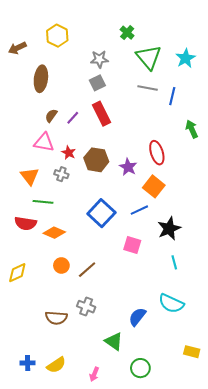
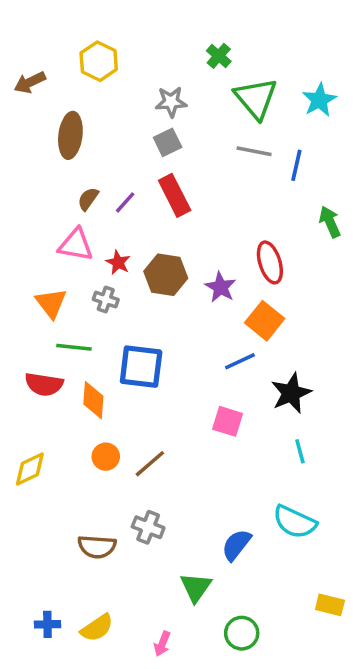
blue square: (101, 213) -> (141, 367), moved, turned -36
orange diamond: (54, 233) -> (93, 400), turned 70
green triangle: (114, 341) -> (196, 587), turned 30

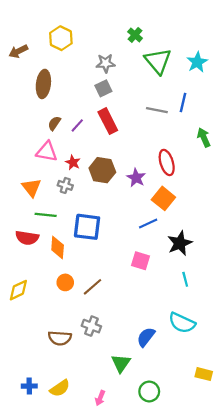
gray line: (254, 151) -> (157, 110), moved

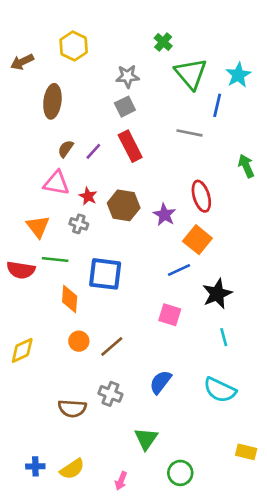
blue line: (183, 103) -> (217, 105), moved
red semicircle: (27, 238) -> (21, 270), moved
blue semicircle: (146, 337) -> (161, 382), moved

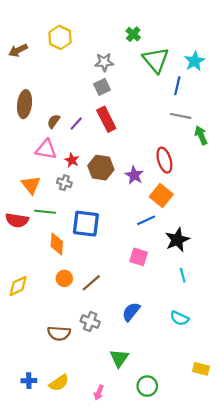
brown ellipse: (52, 101) -> (25, 104), moved
gray line: (190, 133) -> (181, 116), moved
cyan semicircle: (220, 390) -> (179, 318), size x0.7

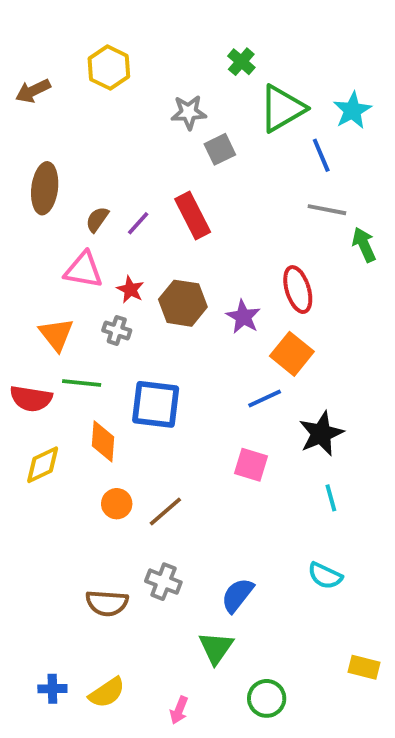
green triangle: (156, 60) -> (282, 108), turned 40
blue line: (177, 86) -> (321, 155), turned -36
gray square: (102, 87) -> (220, 149), moved
yellow diamond: (18, 286) -> (43, 465), moved
blue semicircle: (131, 312) -> (237, 595), moved

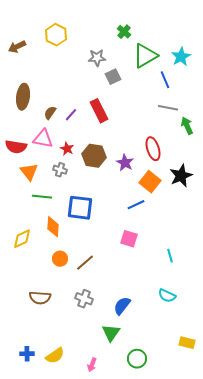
red semicircle: (31, 399) -> (16, 147), moved
black star: (321, 434) -> (181, 176), moved
brown semicircle: (107, 603) -> (40, 298), moved

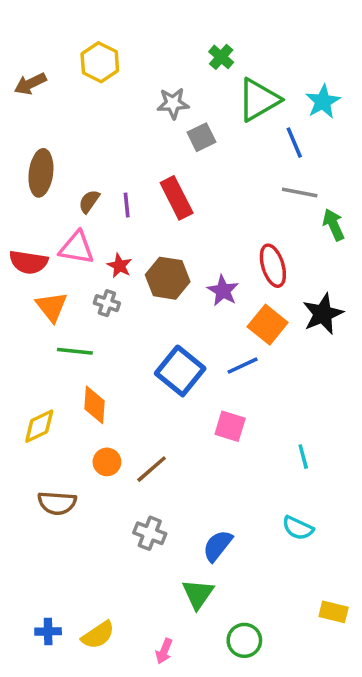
purple line: (71, 115) -> (127, 205), turned -48
blue square: (80, 208) -> (180, 371), moved, turned 32
brown semicircle: (40, 298) -> (57, 503), moved

